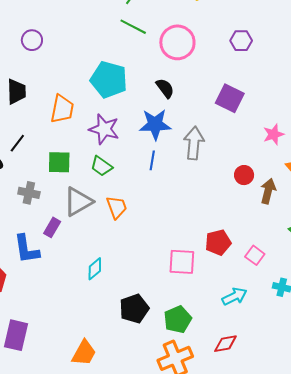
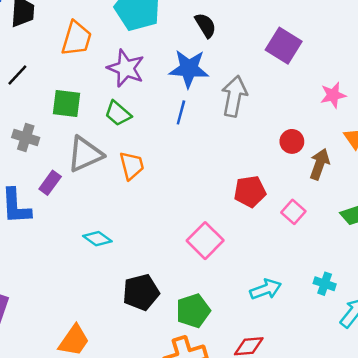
red pentagon: (218, 242) -> (250, 192), moved
pink square: (255, 255) -> (293, 212), moved
pink square: (182, 262) -> (205, 241), turned 36
cyan diamond: (95, 269) -> (97, 239), turned 70

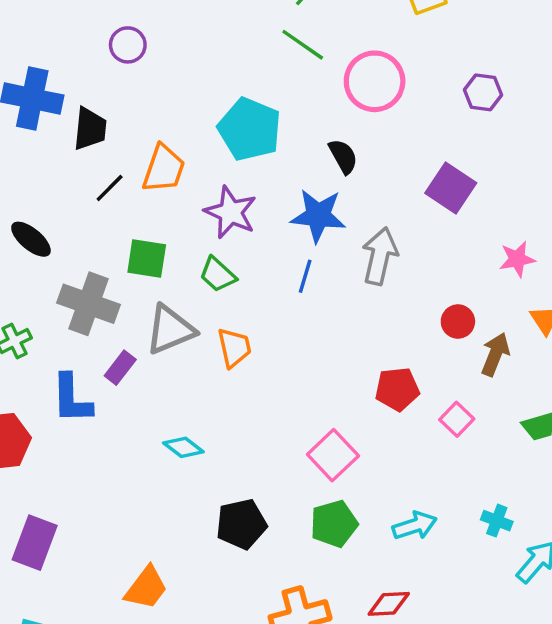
black line: (17, 75) -> (110, 188), moved
gray cross: (26, 137) -> (88, 304), size x1.6
green pentagon: (193, 311) -> (334, 524), moved

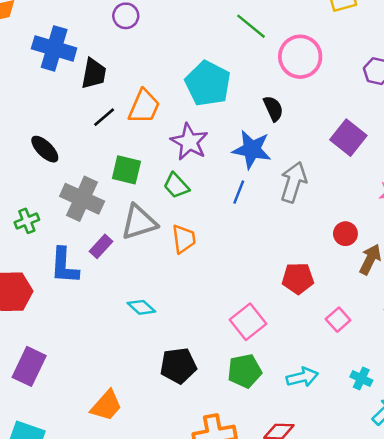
pink square: (457, 419) -> (338, 320), moved

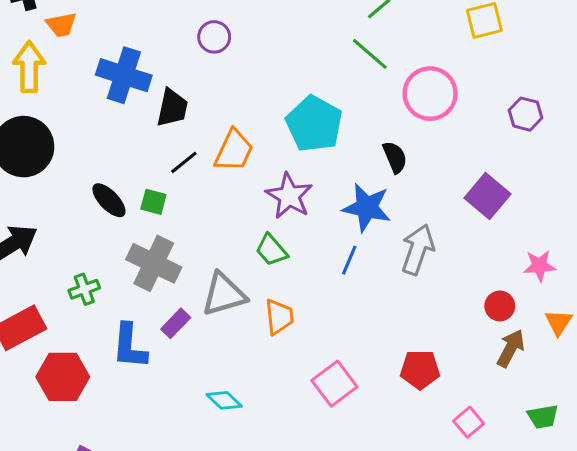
green square: (126, 170) -> (153, 202), moved, size x0.7
red circle: (345, 234) -> (500, 306), moved
pink square: (248, 322) -> (334, 384), moved

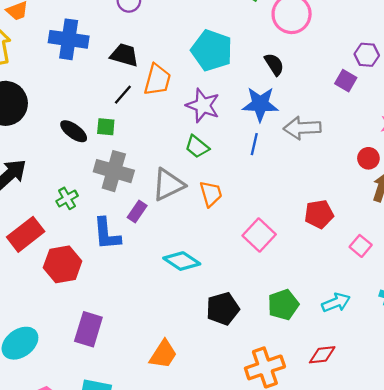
black trapezoid: (172, 108) -> (124, 55), moved, turned -76
purple hexagon: (526, 114) -> (367, 55), moved
purple square: (487, 196) -> (346, 81), size x0.7
gray arrow: (418, 249) -> (302, 128), turned -102
cyan diamond: (224, 400) -> (182, 261), size x1.4

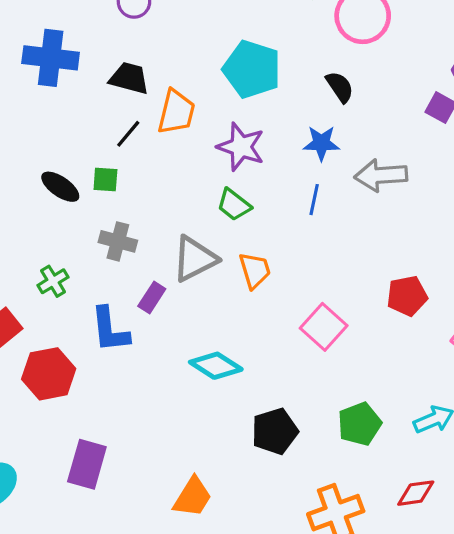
blue star: (260, 104) -> (321, 143), size x0.7
gray cross: (114, 171) -> (118, 241), size x0.7

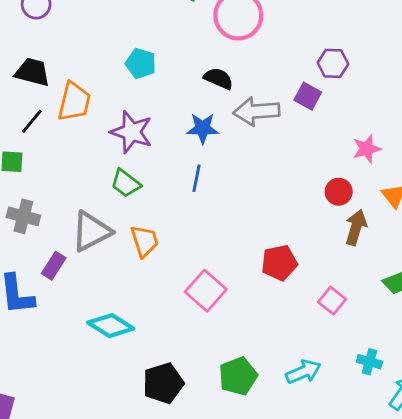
cyan pentagon: (252, 69) -> (141, 63), size x0.6
black semicircle: (340, 87) -> (218, 78), turned -32
gray arrow: (381, 175) -> (256, 111), moved

